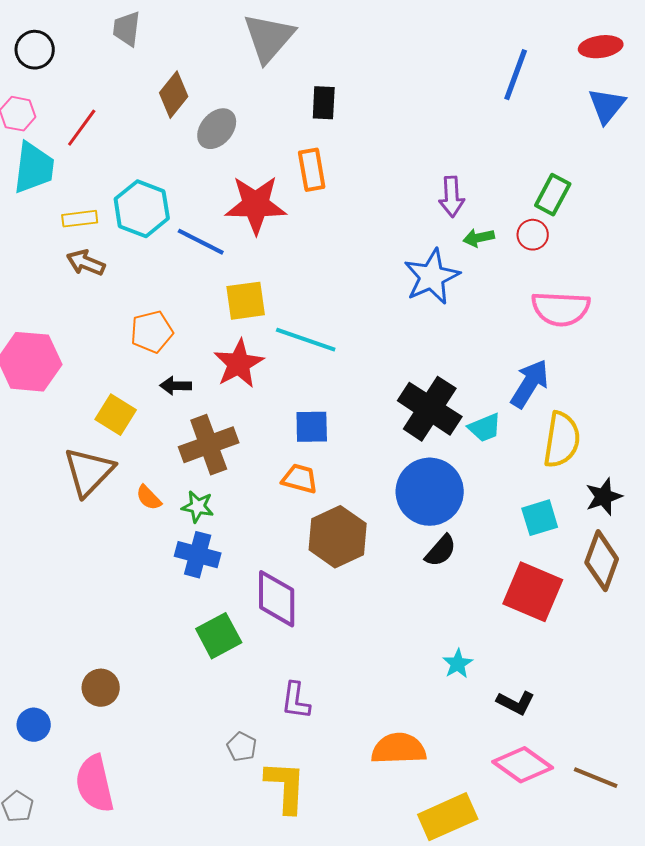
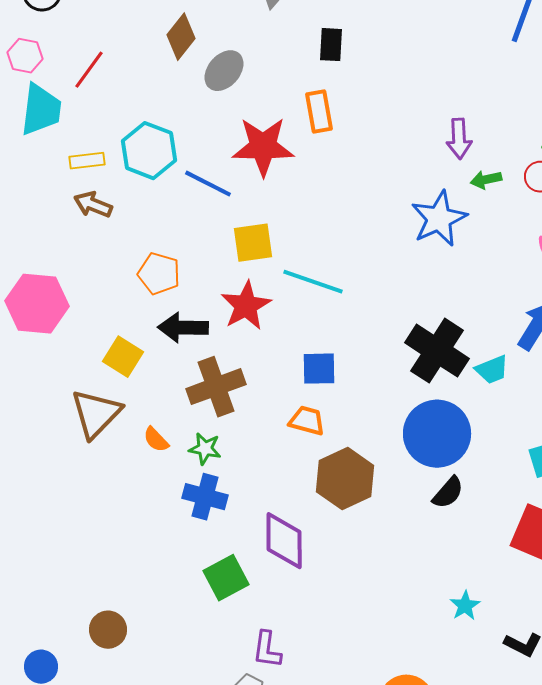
orange pentagon: (152, 332) -> (159, 274), turned 30
black arrow: (176, 386) -> (183, 328), size x1.6
purple L-shape: (296, 701) -> (267, 650), moved

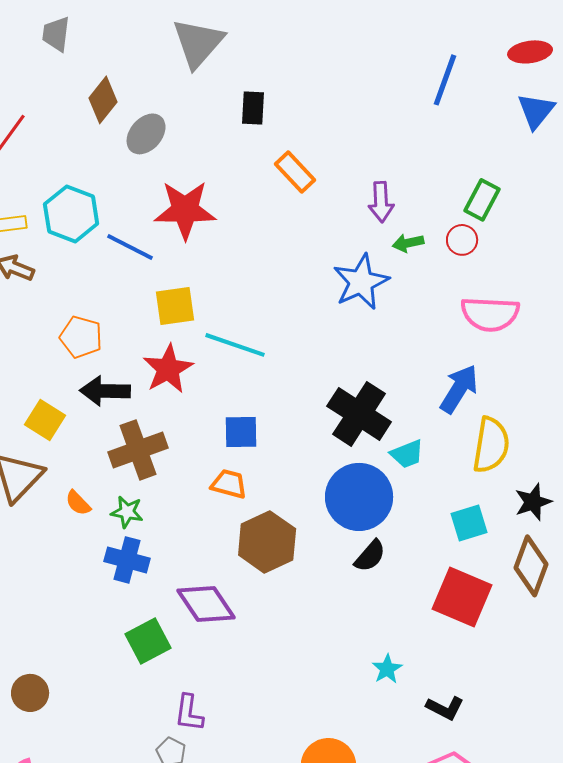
orange rectangle: (319, 112) -> (295, 172), moved, turned -33
cyan trapezoid: (492, 370) -> (407, 454), moved
purple diamond: (284, 541) -> (206, 604), turned -34

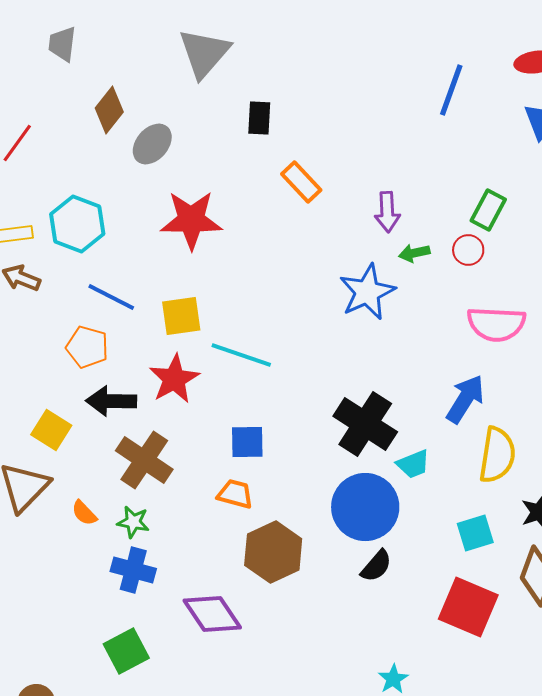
blue line: (130, 247) -> (111, 297), moved
brown cross: (138, 450) -> (144, 460), turned -36
green square: (148, 641) -> (126, 651), moved

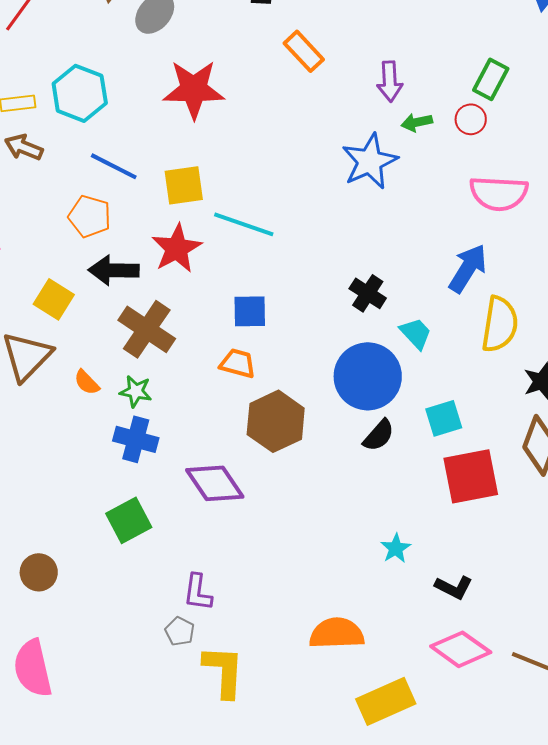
black cross: (365, 424) -> (368, 293), size x0.6
cyan trapezoid: (413, 464) -> (416, 333), turned -111
cyan square: (475, 533) -> (444, 418), moved
red square: (468, 607) -> (471, 476), turned -34

